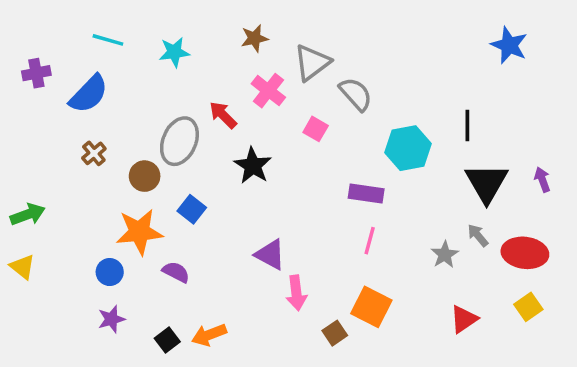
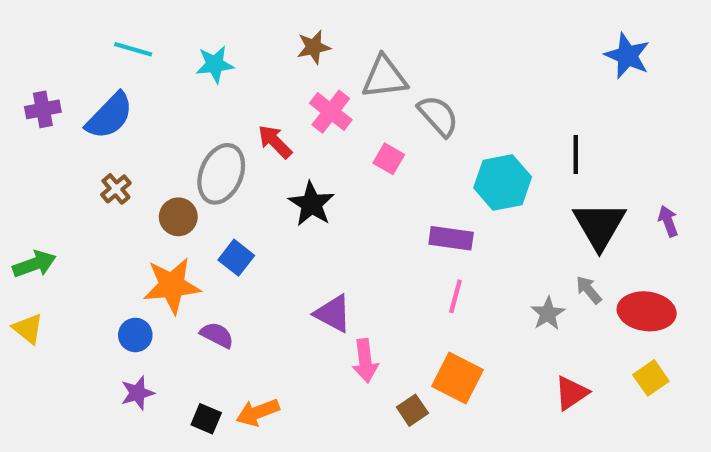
gray triangle: (312, 63) -> (385, 77), turned 30
purple cross: (36, 73) -> (43, 109), moved
black square: (167, 340) -> (206, 419), turned -30

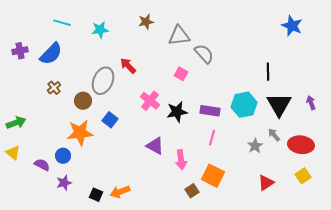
pink cross: (331, 112) -> (150, 101), moved
cyan hexagon: (503, 182) -> (244, 105), moved
black star: (311, 204) -> (177, 112), moved, turned 30
purple semicircle: (217, 335) -> (42, 165), moved
pink arrow: (365, 361) -> (181, 160), moved

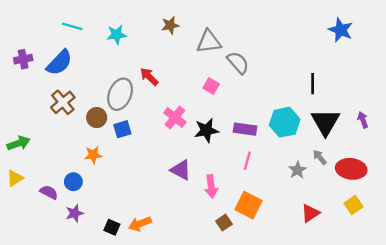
brown cross: (54, 88) -> (63, 102), size x1.5
blue square: (110, 120) -> (122, 129), moved, turned 35
orange star: (80, 133) -> (93, 155), size x0.6
yellow triangle: (13, 153) -> (15, 178), turned 49

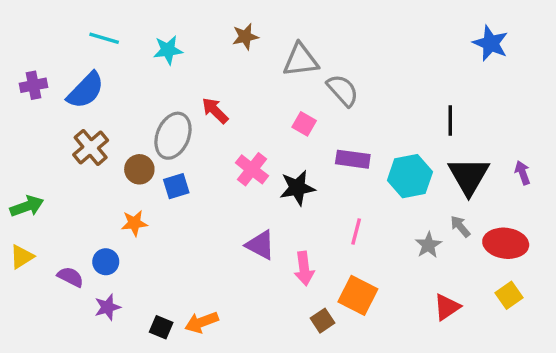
purple rectangle: (245, 129) -> (353, 159), moved

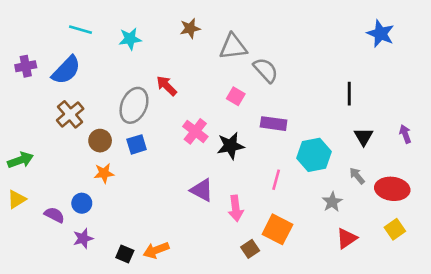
brown circle: (139, 169) -> (100, 141), moved
cyan hexagon: (410, 176) -> (314, 155), moved
black triangle: (469, 176) -> (364, 137), size x0.6
gray star: (428, 245) -> (332, 202), moved

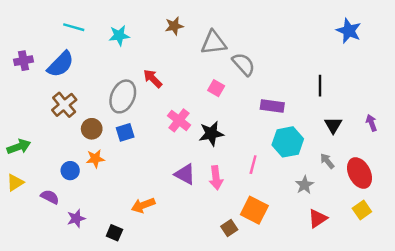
purple rectangle: (274, 124) -> (272, 106), moved
red ellipse: (392, 189) -> (360, 173), turned 56
blue circle: (82, 203) -> (70, 171), moved
pink arrow: (236, 208) -> (216, 178), moved
orange arrow: (156, 250) -> (143, 205), moved

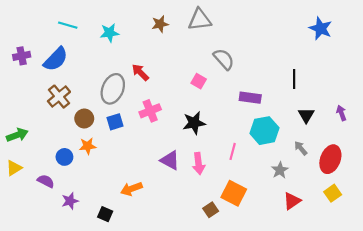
gray triangle: (214, 43) -> (200, 20), moved
pink cross: (179, 120) -> (150, 111), moved, turned 30
red ellipse: (360, 173) -> (330, 159), turned 48

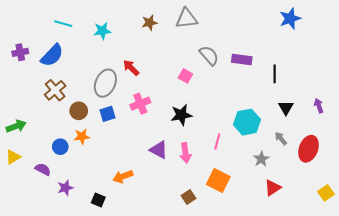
blue star: (321, 28) -> (290, 18), moved, turned 30
purple rectangle: (250, 98) -> (242, 60), moved
yellow square: (333, 193) -> (326, 193), moved
brown square: (211, 210) -> (188, 197), moved

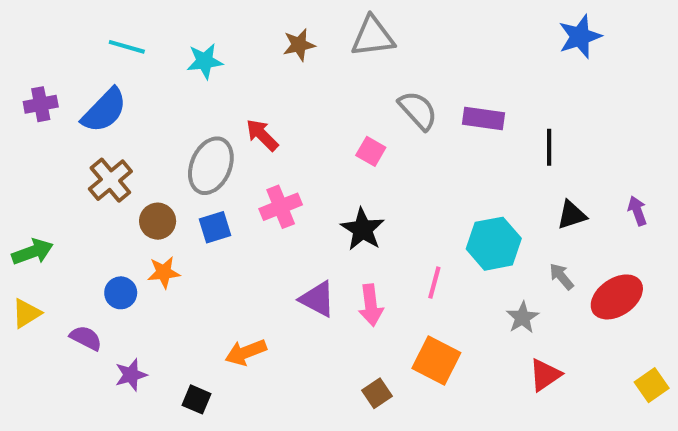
black triangle: (286, 108) -> (572, 215), turned 42
black star: (181, 115) -> (363, 229), turned -30
red ellipse: (309, 149) -> (617, 297), turned 35

